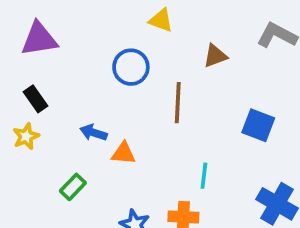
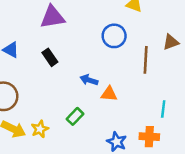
brown triangle: (215, 56) -> (171, 42), moved
yellow star: (26, 136) -> (40, 129), moved

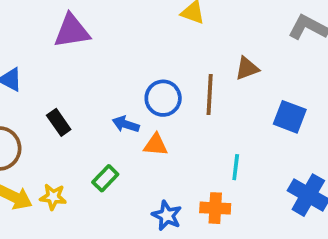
blue circle: (114, 36) -> (163, 98), moved
black rectangle: (50, 57) -> (59, 122), moved
yellow star: (40, 129) -> (53, 197), turned 30

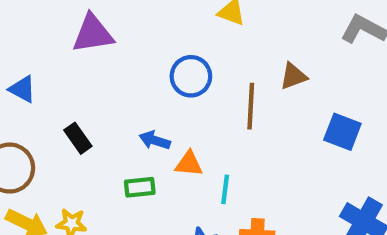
blue circle: (163, 98) -> (191, 76), moved
cyan line: (236, 167) -> (225, 189), moved
green rectangle: (105, 178) -> (140, 187), moved, turned 40

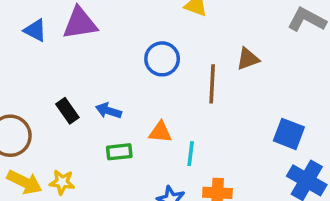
blue triangle: (22, 89) -> (35, 30), moved
blue square: (342, 132) -> (289, 134), moved
blue arrow: (155, 140) -> (108, 111), moved

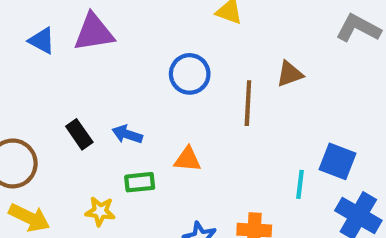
cyan line: (191, 154) -> (300, 184), moved
yellow star: (62, 182) -> (100, 211), moved

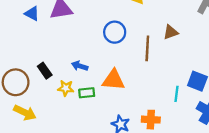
black rectangle: (79, 134) -> (45, 71), moved
orange triangle: (188, 159) -> (114, 80), size x1.5
yellow star: (100, 211) -> (66, 88), moved

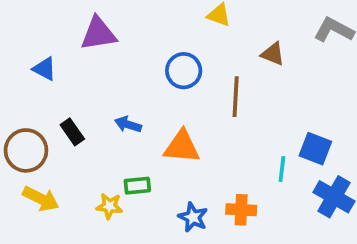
blue triangle: (32, 13) -> (45, 69), moved
brown triangle: (171, 32) -> (273, 54), moved, turned 42
yellow star: (66, 88) -> (109, 206), moved
green rectangle: (87, 93) -> (137, 186), moved

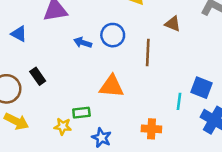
blue arrow: (128, 124) -> (83, 43), moved
blue star: (193, 217) -> (101, 138), moved

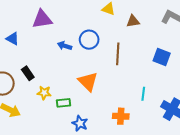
brown triangle: (173, 24) -> (133, 21), moved, turned -32
orange triangle: (111, 86) -> (88, 81), turned 40
blue square: (201, 88) -> (162, 57), moved
yellow star: (63, 126) -> (44, 93), moved

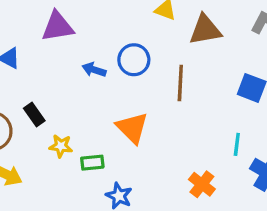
brown triangle: (133, 21) -> (205, 30), size x1.5
cyan line: (143, 94) -> (237, 144), moved
orange cross: (121, 116) -> (202, 184), moved, turned 35

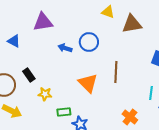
brown line: (180, 83) -> (116, 72), moved
green rectangle: (92, 163) -> (64, 112), moved

